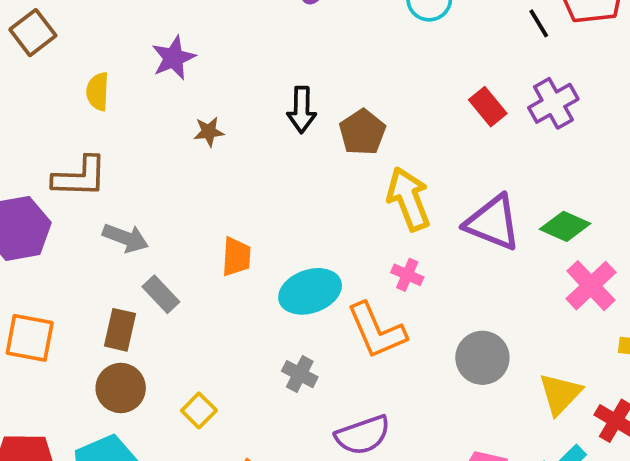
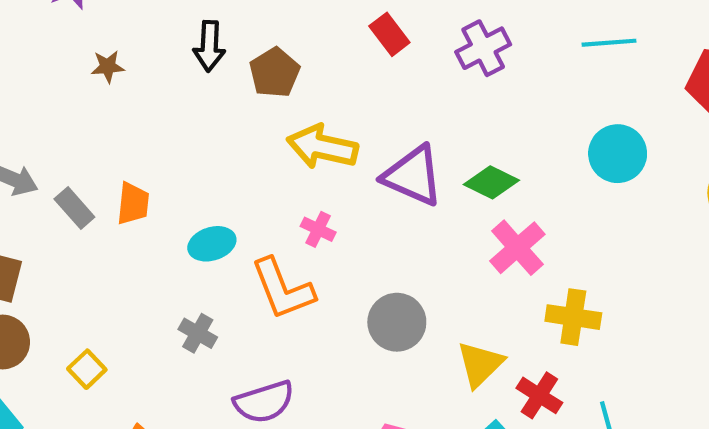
red rectangle: (488, 107) -> (389, 34), moved
yellow arrow: (409, 199) -> (322, 147), turned -58
cyan ellipse: (310, 291) -> (212, 244), size x0.7
gray rectangle: (161, 294) -> (74, 208), moved

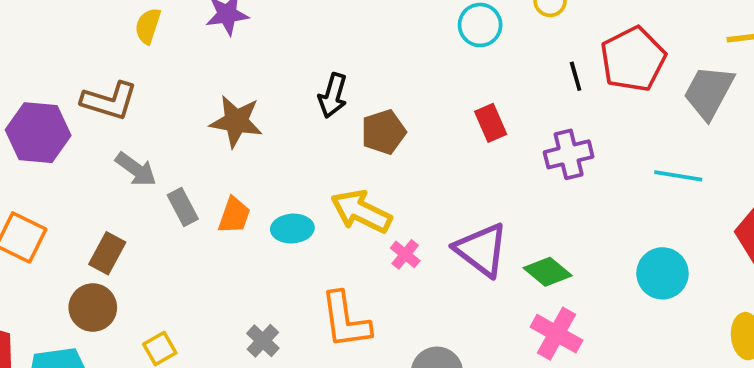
brown star: (108, 67) -> (236, 121), moved, size x1.8
yellow arrow: (322, 147) -> (361, 211), moved
pink cross: (318, 229) -> (405, 254), moved
cyan ellipse: (212, 244) -> (292, 229), moved
pink cross: (517, 248) -> (557, 334), turned -33

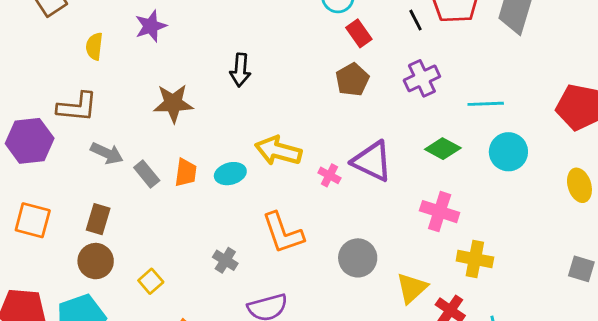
red rectangle: (491, 123) -> (359, 33), moved
brown pentagon: (384, 132) -> (352, 80), moved
cyan line: (678, 176) -> (486, 104), moved
pink cross: (405, 254) -> (329, 175), moved
green diamond: (548, 272) -> (443, 149), moved

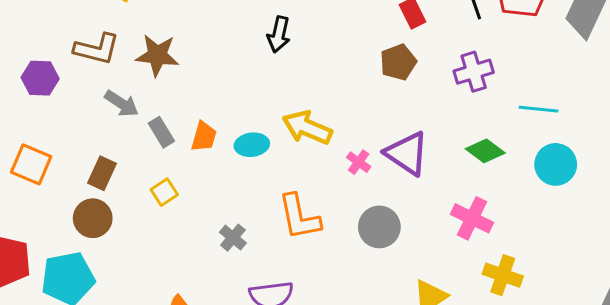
brown star: (173, 103) -> (157, 55), moved
purple hexagon: (30, 141) -> (40, 78), size x0.7
gray circle: (358, 258) -> (379, 227), moved
yellow square: (151, 281) -> (164, 192), moved

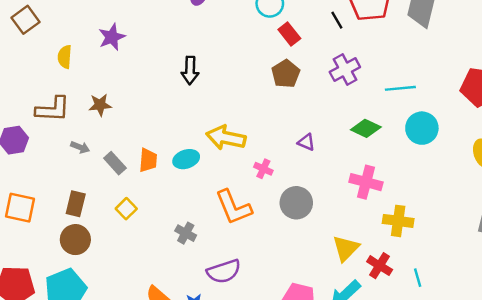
brown star: (157, 55) -> (100, 105), size x0.7
gray arrow: (122, 104) -> (80, 147), size x0.7
purple triangle: (407, 153) -> (306, 142), size x0.5
pink cross: (359, 162) -> (263, 169), moved

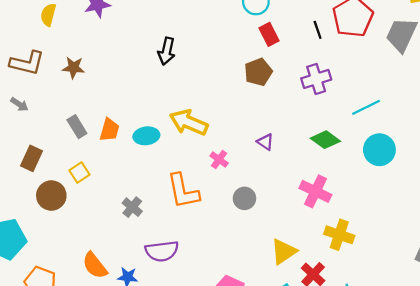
cyan line: (400, 88) -> (366, 107), turned -32
gray arrow: (80, 147) -> (19, 104), moved
gray circle: (296, 203) -> (244, 198), size x0.7
brown circle: (75, 240) -> (51, 196), moved

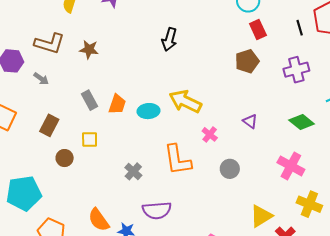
yellow square: (79, 173) -> (90, 140), turned 30
brown circle: (51, 196) -> (65, 158), size x0.7

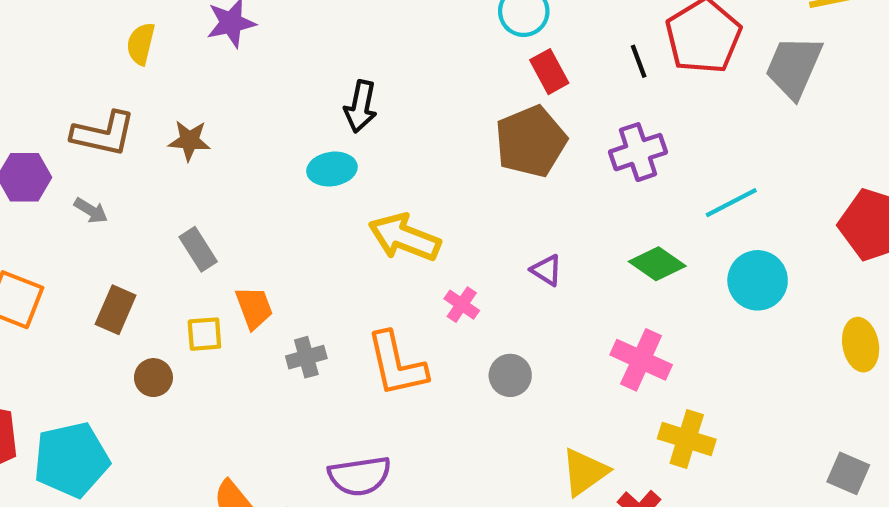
brown pentagon: (247, 61) -> (531, 141), size x1.4
orange trapezoid: (117, 104) -> (254, 308), moved, turned -35
cyan ellipse: (148, 111) -> (332, 169), moved
gray cross: (133, 171) -> (306, 357), moved, turned 36

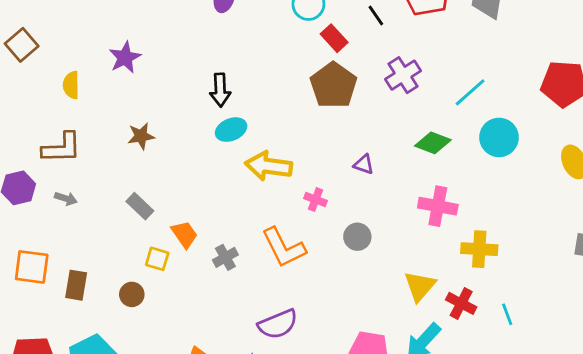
black line: (639, 61) -> (376, 15), moved
brown star: (189, 141) -> (141, 136), moved
cyan ellipse: (332, 169) -> (231, 130), moved
brown rectangle: (116, 310) -> (76, 285), moved
yellow square: (204, 334) -> (157, 259), turned 35

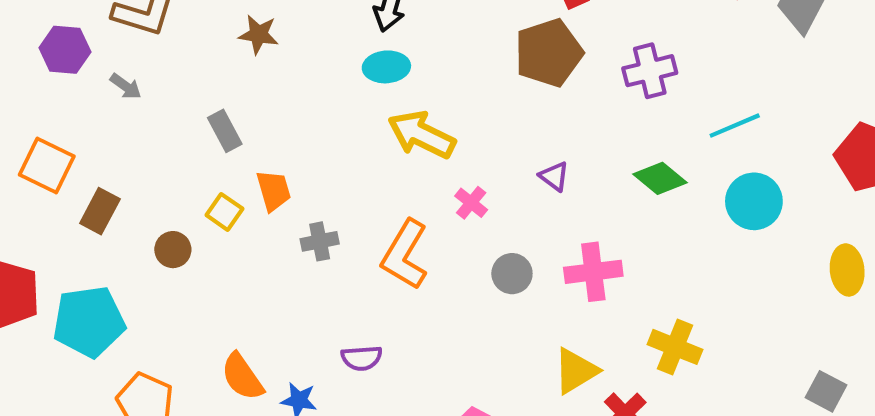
pink cross: (438, 206) -> (593, 272), moved, turned -36
orange L-shape: (284, 248) -> (405, 255), turned 39
purple semicircle: (278, 324) -> (362, 358), size x0.7

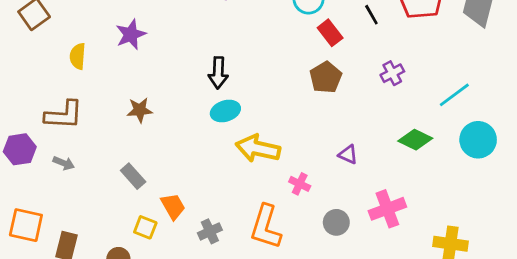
brown pentagon: (549, 53) -> (326, 77), size x0.7
purple cross: (650, 71) -> (392, 73), size x0.7

